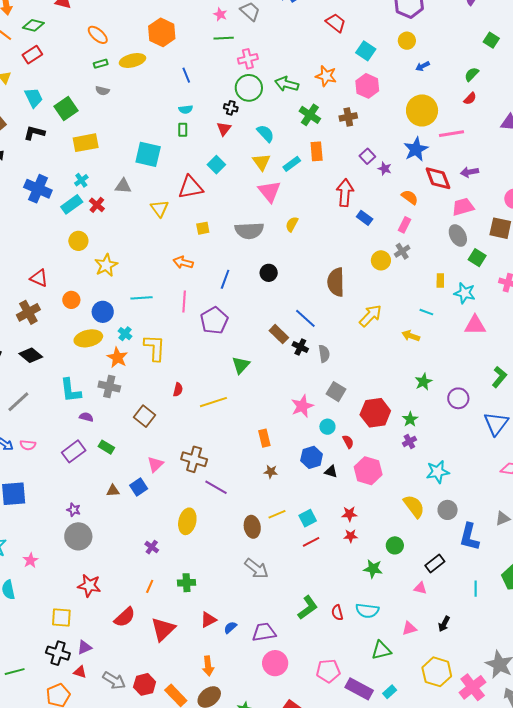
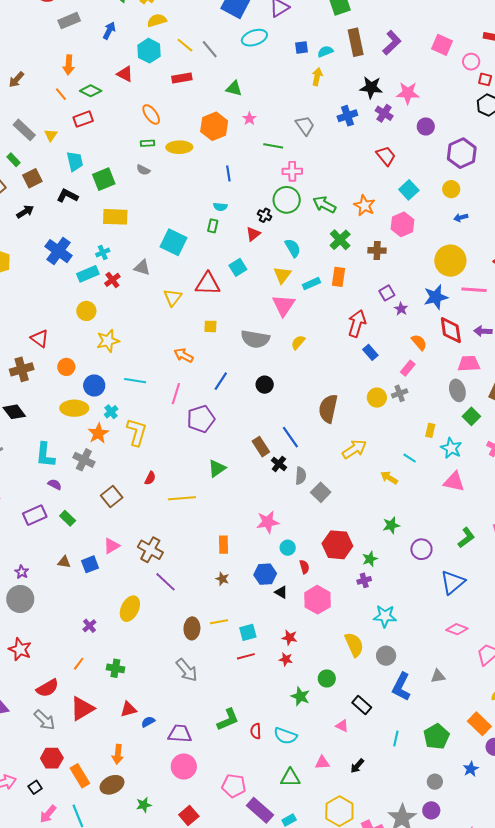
pink star: (220, 14) -> (249, 119), moved
gray square: (336, 392) -> (321, 492), moved
black rectangle: (435, 564) -> (362, 705), turned 66
gray arrow: (114, 681) -> (44, 720), moved

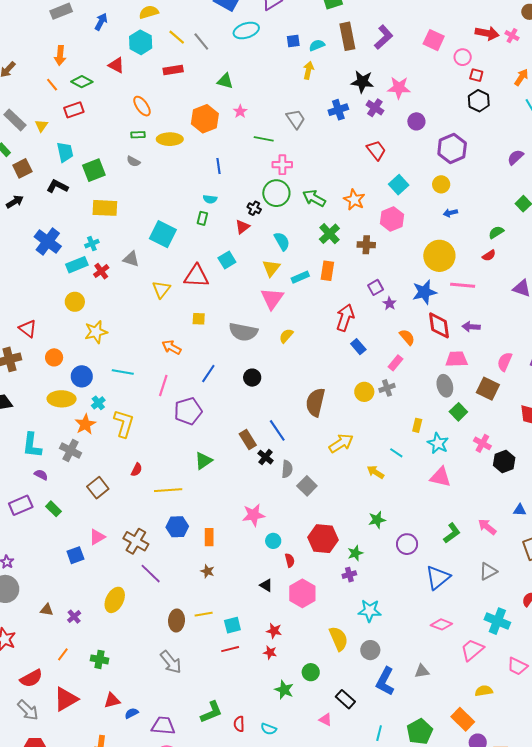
brown triangle: (64, 562) -> (47, 610), moved
blue hexagon: (265, 574) -> (177, 527), moved
cyan semicircle: (285, 736) -> (269, 729), size x0.7

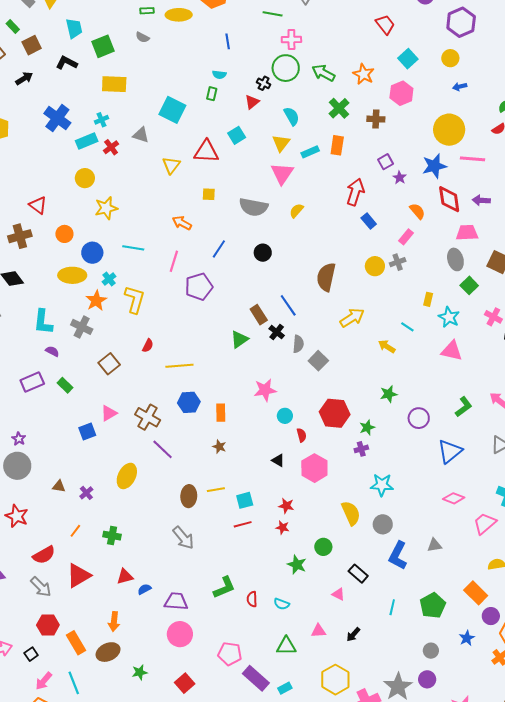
green triangle: (203, 461) -> (239, 339), moved

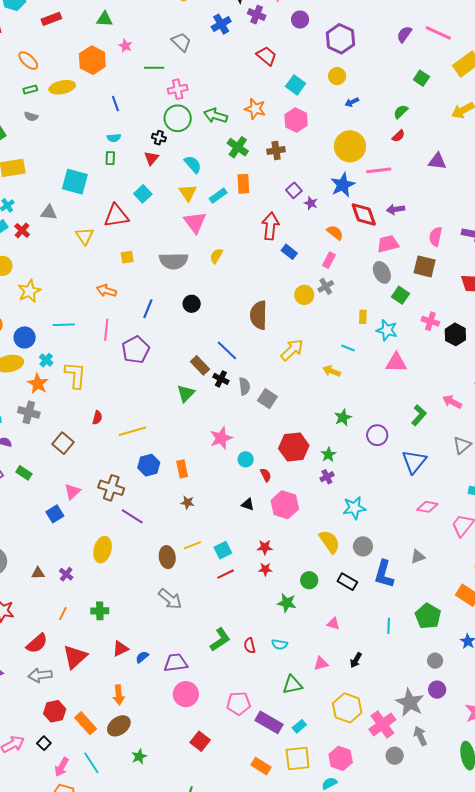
black rectangle: (358, 574) -> (347, 582), moved
gray arrow: (41, 587) -> (40, 675), turned 140
green star: (140, 672) -> (139, 757), moved

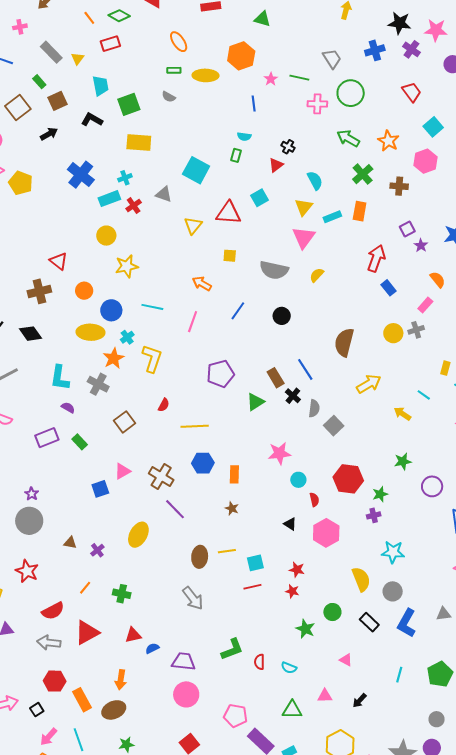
pink star: (125, 46) -> (271, 79), moved
green circle: (178, 118) -> (351, 93), moved
purple pentagon: (136, 350) -> (220, 374), moved

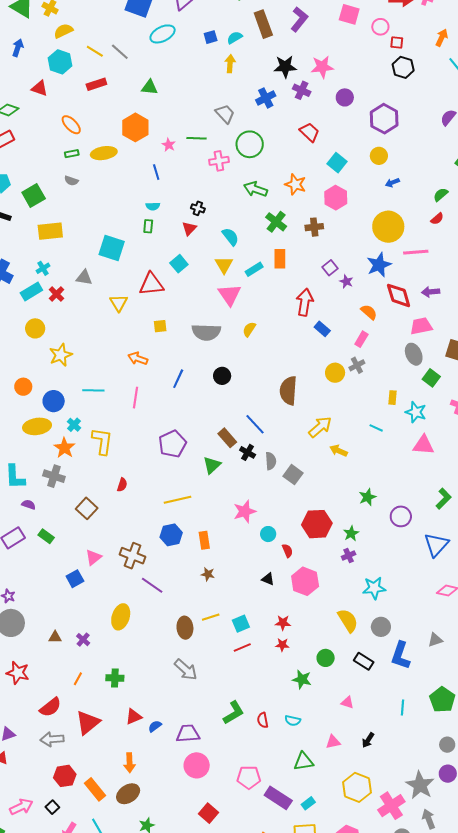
yellow arrow: (402, 414) -> (339, 451), moved
yellow line: (195, 426) -> (177, 500), moved

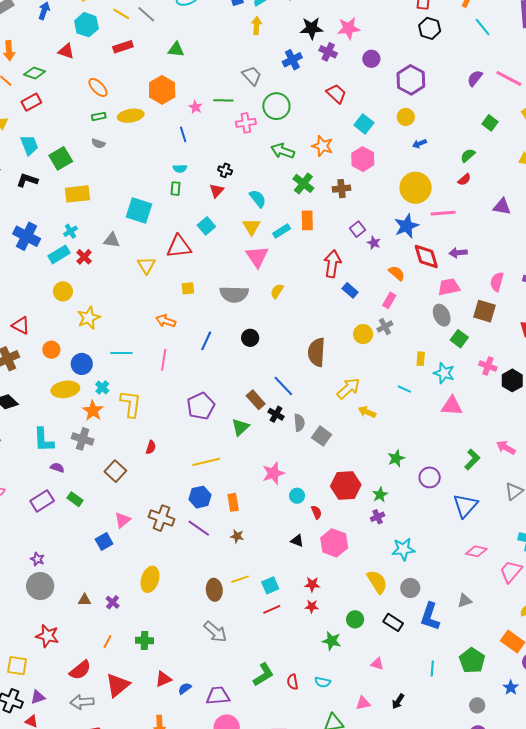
purple line: (152, 585) -> (199, 528), moved

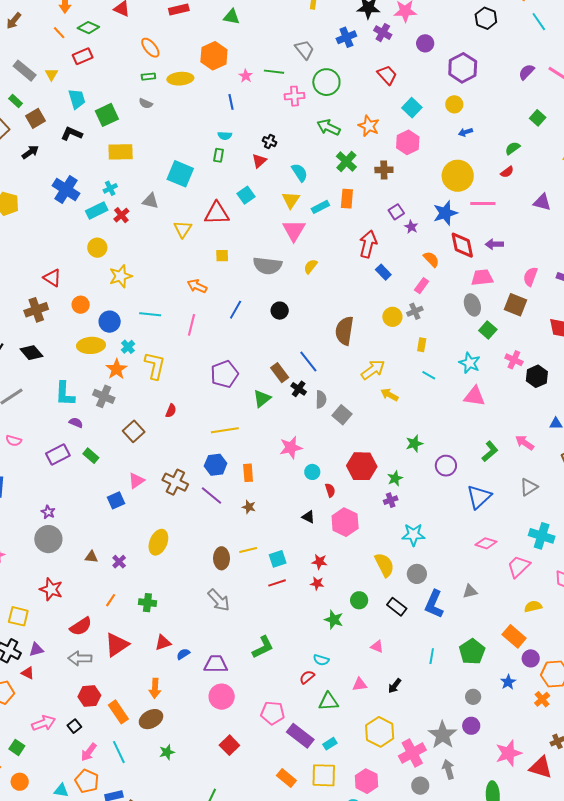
yellow rectangle: (421, 359) -> (422, 345), moved
red semicircle: (293, 682) -> (307, 677), moved, turned 56

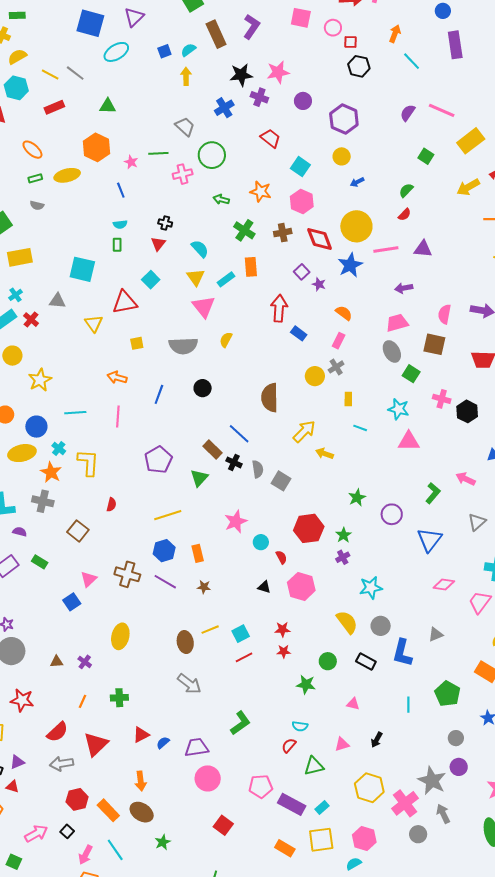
green arrow: (329, 127) -> (221, 199), size x0.7
purple triangle: (542, 202) -> (423, 249), moved
red diamond: (462, 245) -> (320, 239), moved
brown ellipse: (151, 719) -> (142, 812), turned 70

